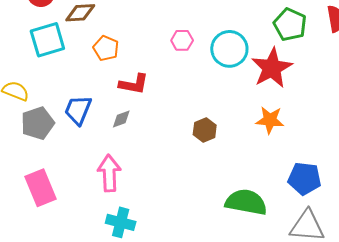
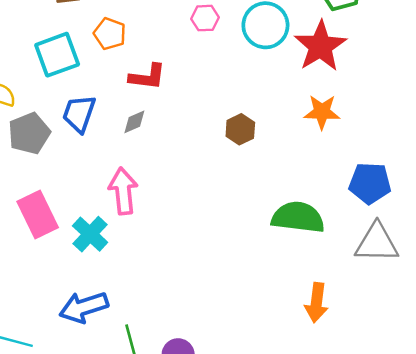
cyan square: (47, 40) -> (57, 55), moved
cyan cross: (121, 222) -> (90, 234), moved, turned 32

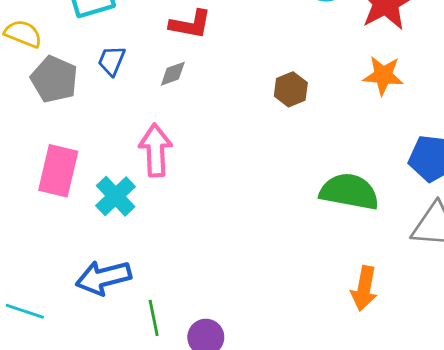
blue trapezoid: (79, 114) -> (112, 61), size x0.7
gray pentagon: (29, 133) -> (54, 79), turned -30
pink rectangle: (38, 215) -> (58, 171), turned 36

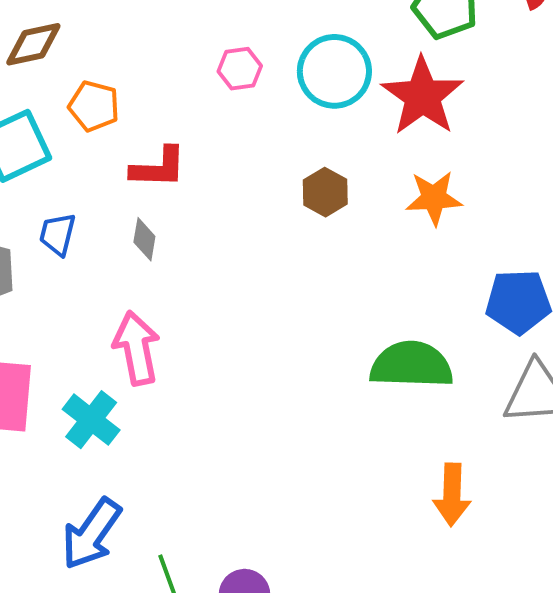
gray diamond: (173, 74) -> (144, 239), turned -52
brown hexagon: (291, 89) -> (325, 192), moved
blue arrow: (103, 278) -> (91, 534), turned -32

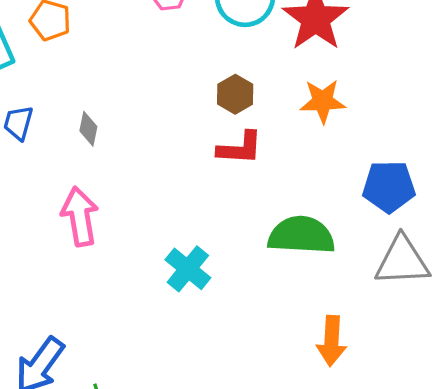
red L-shape: (158, 168) -> (240, 148), moved
cyan cross: (91, 420) -> (188, 269), moved

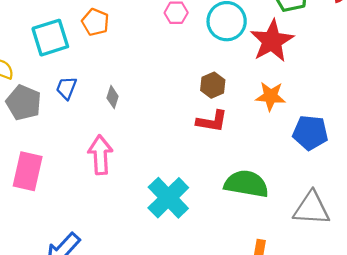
blue pentagon: (389, 187) -> (310, 133), moved
cyan cross: (188, 269) -> (168, 198), size x1.4

